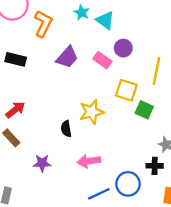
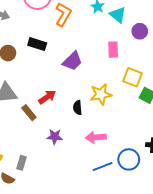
purple circle: (123, 48) -> (140, 31), moved
purple trapezoid: (67, 57) -> (72, 61), moved
pink rectangle: (102, 60) -> (113, 50), turned 49
red arrow: (15, 110) -> (47, 97), moved

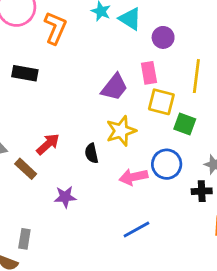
pink rectangle: (113, 50) -> (149, 73), moved
purple trapezoid: (72, 61) -> (114, 87), moved
pink arrow: (96, 137) -> (133, 177), moved
blue circle: (129, 159) -> (167, 164), moved

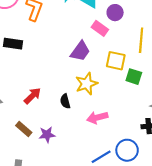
pink rectangle: (149, 73) -> (100, 28), moved, turned -42
blue circle: (167, 164) -> (127, 150), moved
brown rectangle: (26, 169) -> (24, 129), moved

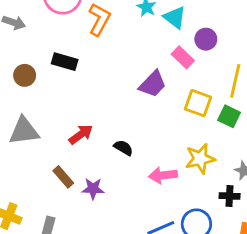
green square: (134, 77) -> (229, 116), moved
yellow star: (87, 84) -> (200, 159), moved
black semicircle: (65, 101) -> (123, 148), turned 128

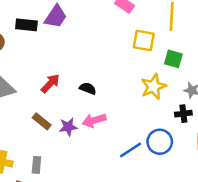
purple trapezoid: (153, 84) -> (56, 17), moved
green square: (229, 116) -> (173, 59), moved
pink arrow: (163, 175) -> (94, 120), moved

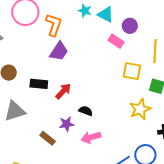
black rectangle: (26, 25) -> (39, 84), moved
red arrow: (50, 83) -> (63, 91), moved
purple star: (68, 127) -> (67, 124), moved

